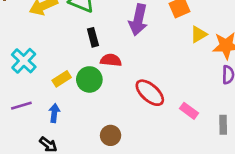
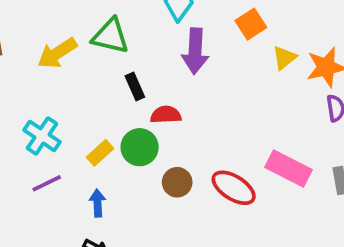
red ellipse: (150, 93) -> (234, 188), moved
purple line: (21, 106) -> (47, 183), moved
pink rectangle: (189, 111) -> (288, 169), size x1.6
brown circle: (111, 135) -> (177, 182), moved

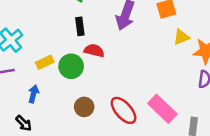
brown circle: (177, 182) -> (84, 107), moved

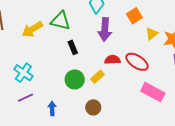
red semicircle: (94, 51) -> (113, 60), moved
yellow rectangle: (45, 62) -> (98, 77), moved
red ellipse: (124, 110) -> (137, 62), moved

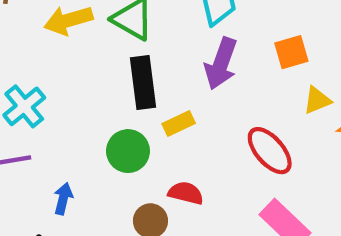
black rectangle: (73, 47) -> (143, 83), size x1.6
red semicircle: (113, 60) -> (186, 193), moved
yellow rectangle: (98, 77) -> (179, 123), moved

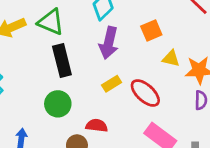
yellow triangle: (317, 100) -> (171, 58), turned 42
yellow rectangle: (179, 123) -> (112, 84), moved

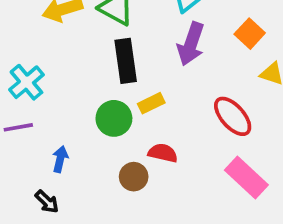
orange square: (151, 31) -> (250, 34), turned -30
yellow rectangle: (112, 84) -> (151, 103), moved

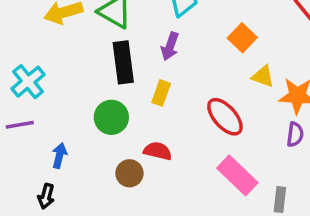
purple arrow: (191, 44) -> (170, 46), moved, size x0.7
yellow rectangle: (151, 103) -> (161, 93), moved, turned -45
black arrow: (47, 202) -> (46, 196), turned 60

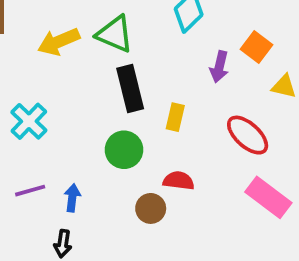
purple arrow: (170, 46) -> (219, 67), moved
purple line: (20, 125) -> (30, 191), moved

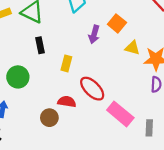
black rectangle: (130, 88) -> (40, 45), size x0.6
red ellipse: (248, 135) -> (92, 89), moved
green circle: (124, 150) -> (18, 77), moved

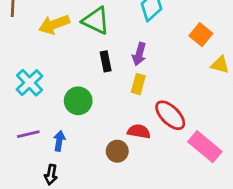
purple arrow: (94, 34) -> (139, 54), moved

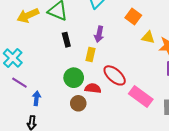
purple arrow: (139, 54) -> (99, 34), moved
green circle: (78, 101) -> (74, 78), moved
purple line: (28, 134) -> (19, 83), moved, turned 49

